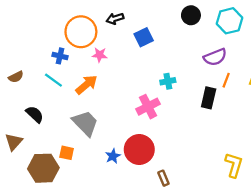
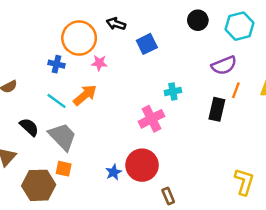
black arrow: (115, 19) -> (116, 24), turned 35
cyan line: (53, 80) -> (56, 101), moved
gray trapezoid: (85, 123) -> (62, 137), moved

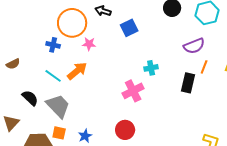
red circle: (142, 165) -> (125, 130), size x0.7
blue star: (114, 172) -> (85, 136), moved

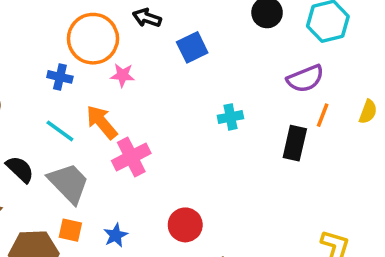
orange arrow: (77, 71) -> (102, 122), turned -90
pink cross: (133, 91) -> (131, 157), moved

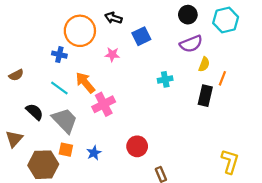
pink star: (123, 75) -> (112, 55), moved
purple semicircle: (305, 79) -> (191, 44), moved
yellow semicircle: (368, 112) -> (204, 64), moved

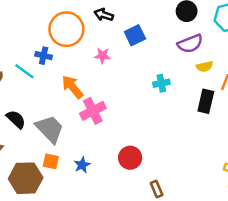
yellow semicircle: (204, 64) -> (205, 66), turned 56
cyan line: (59, 88) -> (24, 71), moved

